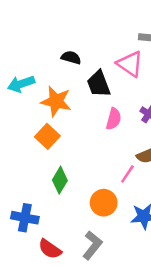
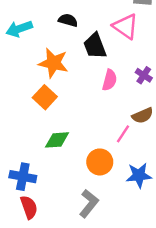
cyan arrow: (21, 84) -> (19, 29), moved
green diamond: (60, 180) -> (57, 140), turned 55
red semicircle: (50, 249) -> (29, 207), moved, turned -145

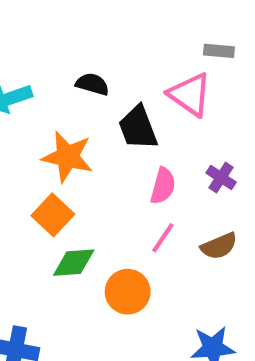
pink line: (123, 134) -> (163, 238), moved
green diamond: (57, 140) -> (74, 263), moved
orange circle: (100, 162) -> (128, 292), moved

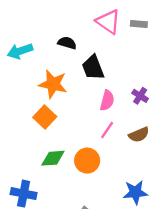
pink triangle: (190, 94) -> (108, 22), moved
green diamond: (74, 263) -> (53, 158), moved

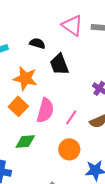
pink semicircle: (107, 101) -> (45, 110), moved, size x1.4
orange circle: (87, 161) -> (69, 149), moved

